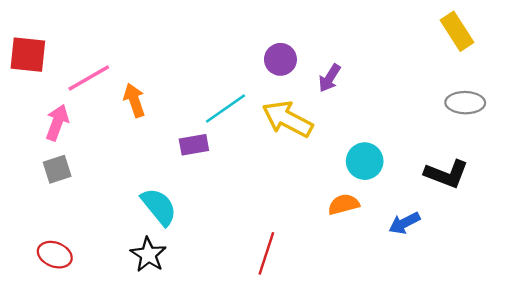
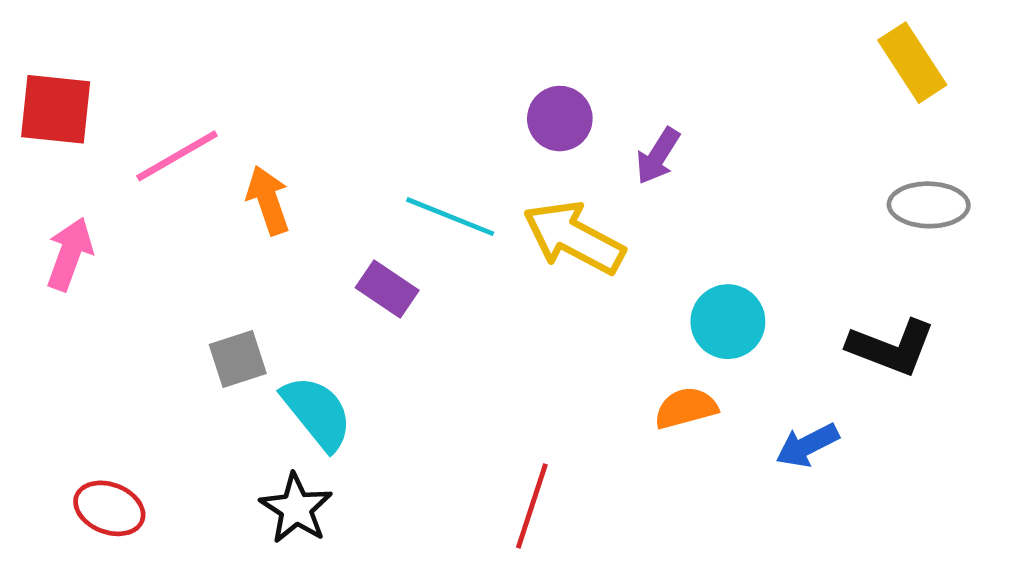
cyan line: (226, 108) -> (450, 217), turned 57
pink arrow: (57, 123) -> (70, 254), moved
purple rectangle: (194, 145) -> (387, 289), turned 44
gray square: (57, 169) -> (238, 359), moved

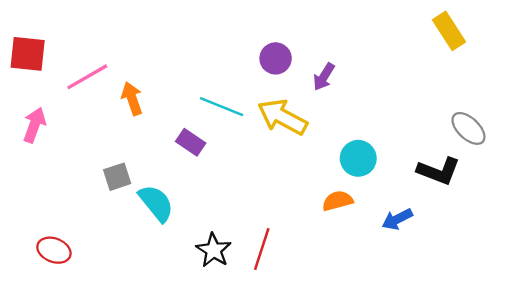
gray ellipse: (929, 205) -> (468, 128), moved, turned 42
black star: (296, 508) -> (214, 250), moved

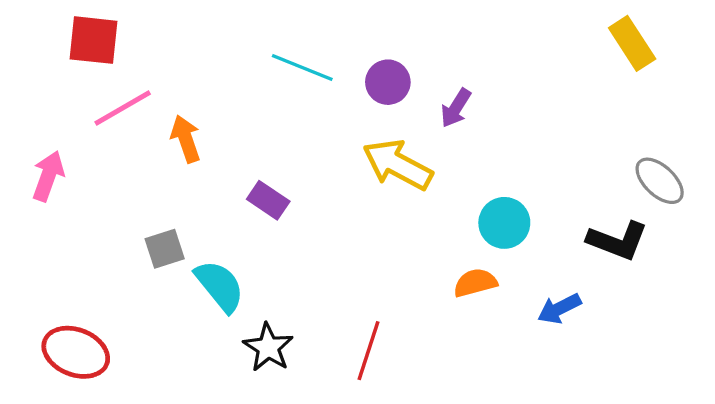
red square: (28, 54) -> (94, 40), moved
cyan line: (222, 107) -> (302, 68), moved
red ellipse: (54, 250) -> (76, 352), size x1.4
black star: (214, 250) -> (268, 347), moved

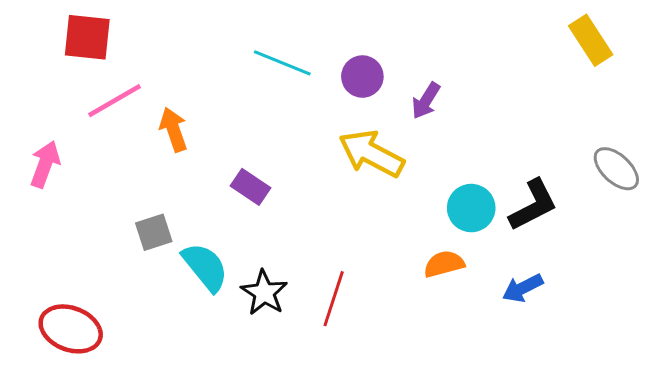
black L-shape: (618, 241) -> (533, 205), moved, turned -48
black star: (268, 347) -> (264, 293), moved
red line: (368, 351) -> (334, 299), moved

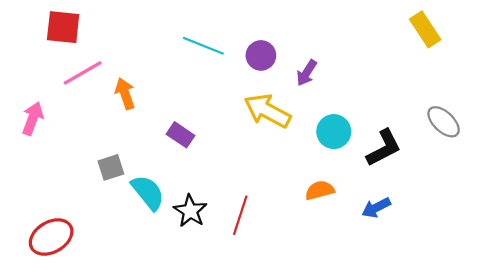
cyan circle: (471, 208) -> (334, 132), moved
red ellipse: (71, 329) -> (51, 237), turned -51

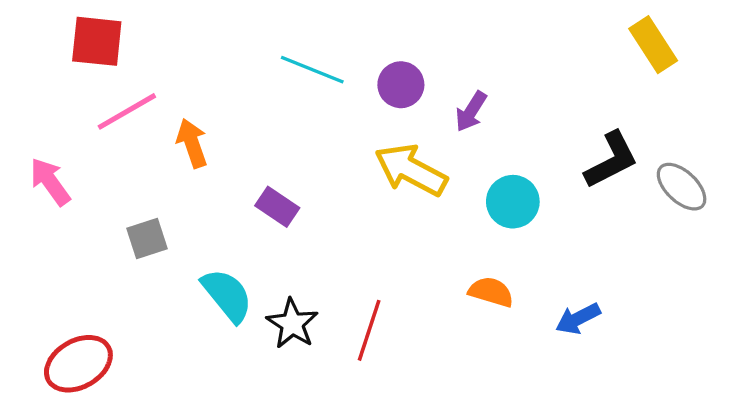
pink arrow: (33, 119) -> (50, 182), turned -56
black L-shape: (384, 148) -> (611, 160), moved
gray square: (111, 167) -> (147, 238), moved
orange semicircle: (320, 190) -> (491, 292), turned 32

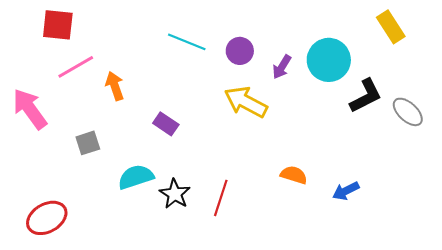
pink arrow: (50, 182) -> (30, 109), size x1.4
cyan circle: (513, 202) -> (329, 60), moved, size x1.4
cyan semicircle: (227, 295) -> (136, 177), turned -69

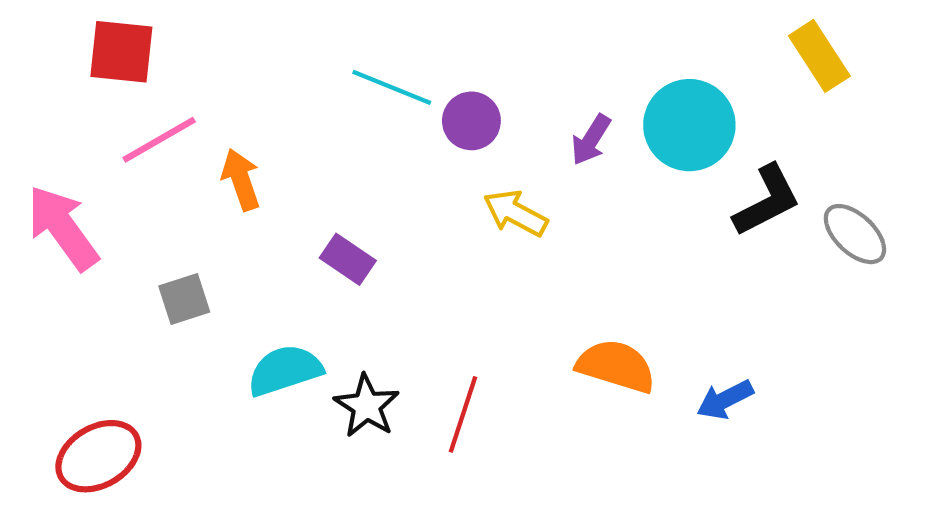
purple circle: (240, 51) -> (471, 121), moved
yellow arrow: (246, 102) -> (515, 213), size x0.7
orange semicircle: (294, 175) -> (616, 366), size x1.4

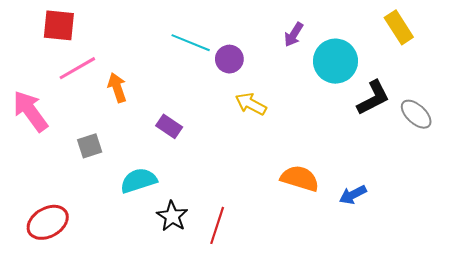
purple arrow: (591, 140) -> (294, 35), moved
black star: (367, 406) -> (172, 216), moved
red line: (463, 414) -> (217, 225), moved

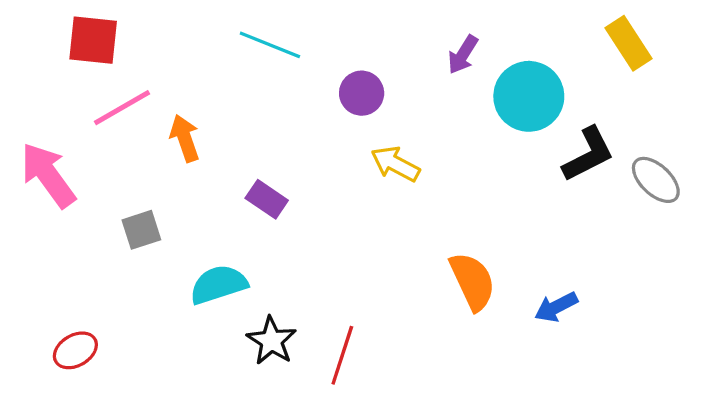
cyan line: (191, 43) -> (270, 45), moved
orange semicircle: (300, 178) -> (473, 281), turned 48
red ellipse: (48, 222) -> (75, 350), size x0.7

